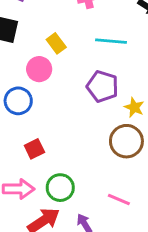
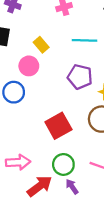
red square: (34, 149) -> (58, 126), moved, size x1.6
green circle: (60, 188) -> (63, 164), moved

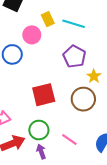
cyan line: (85, 40) -> (74, 24), moved

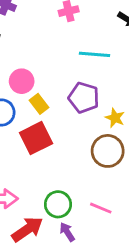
yellow rectangle: (48, 19) -> (39, 104), moved
cyan line: (74, 24) -> (95, 54), moved
red square: (44, 95) -> (36, 138), moved

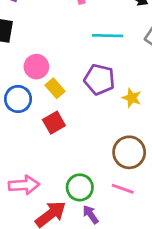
red square: (36, 138) -> (54, 123), size x0.7
brown circle: (108, 151) -> (129, 152), moved

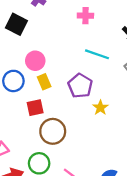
brown circle: (129, 152) -> (53, 131), moved

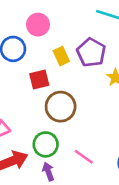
yellow rectangle: (44, 82) -> (61, 56), moved

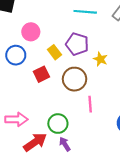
brown circle: (61, 107) -> (75, 79), moved
pink line: (84, 157) -> (90, 104), moved, turned 63

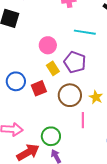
pink circle: (31, 32) -> (48, 45), moved
blue circle: (16, 55) -> (16, 81), moved
yellow star: (100, 59) -> (96, 97), moved

